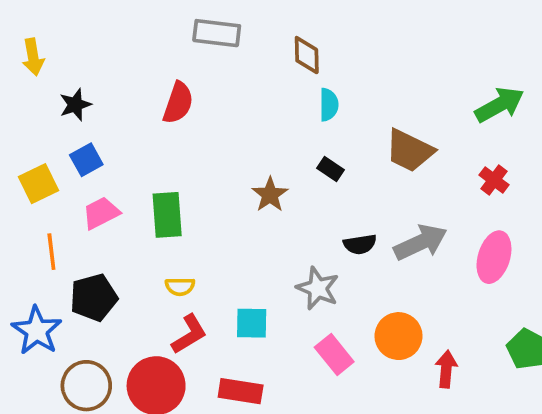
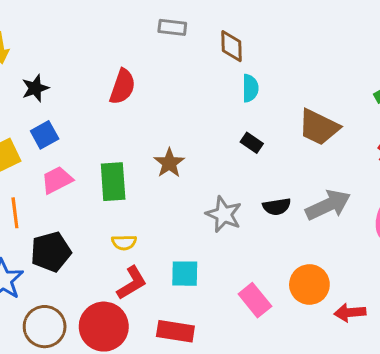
gray rectangle: (217, 33) -> (172, 27), moved, size x0.7
brown star: (270, 195) -> (169, 163), moved
gray star: (318, 288) -> (224, 214), moved
red arrow: (446, 369) -> (350, 313), turned -100

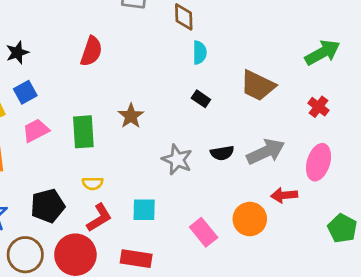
black pentagon: (51, 252) -> (48, 206), moved
red arrow: (350, 313) -> (284, 195), moved

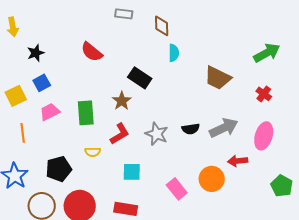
red semicircle: (91, 51) -> (92, 52), turned 110
black rectangle: (201, 99) -> (140, 78), moved, size x1.6
red L-shape: (99, 218) -> (120, 134), moved

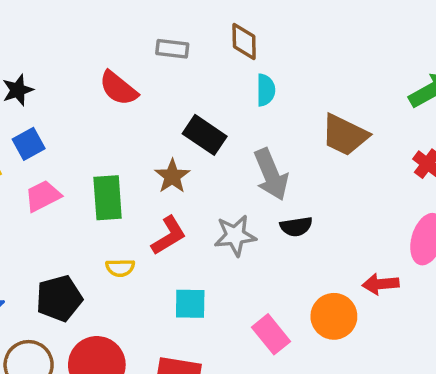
gray rectangle: (124, 14) -> (172, 49), moved
gray arrow: (224, 128) -> (271, 174), moved, turned 92
gray star: (157, 134) -> (235, 236), turned -30

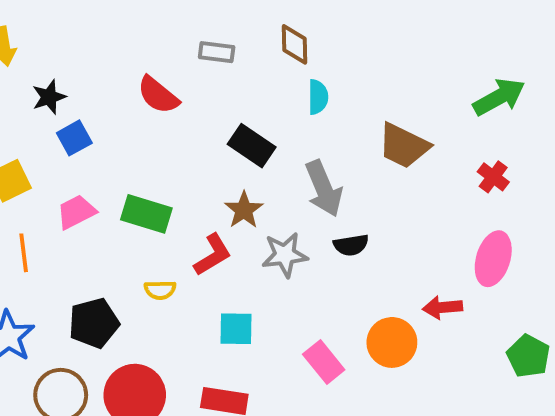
blue square: (29, 144) -> (74, 138), moved
brown star: (172, 176) -> (244, 210), moved
green rectangle: (108, 198) -> (146, 214), turned -69

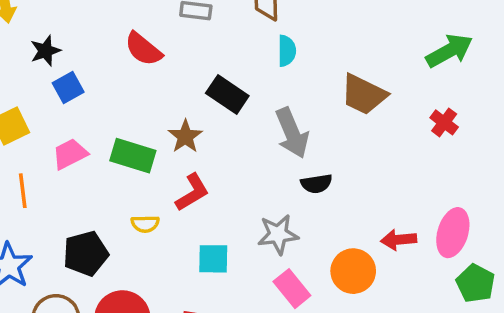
brown star: (244, 210) -> (185, 136), moved
gray star: (285, 255) -> (278, 234), moved
pink ellipse: (493, 259) -> (453, 233), moved

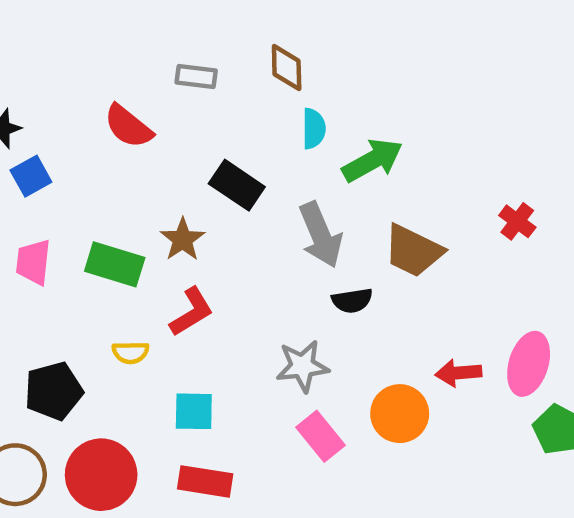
green arrow: (449, 51) -> (373, 160), moved
brown trapezoid: (364, 94) -> (413, 251), moved
pink trapezoid: (70, 154) -> (33, 262), turned -57
cyan square: (213, 259) -> (194, 411), moved

